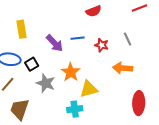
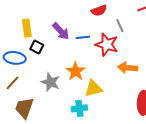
gray line: (128, 39) -> (120, 26), moved
purple arrow: (55, 43) -> (61, 31), moved
red star: (102, 45) -> (107, 45), size x1.6
black square: (32, 64) -> (37, 47), moved, turned -32

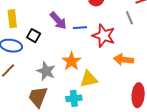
gray line: (120, 26) -> (129, 18), moved
yellow rectangle: (27, 28) -> (12, 19), moved
brown trapezoid: (24, 108) -> (38, 97), moved

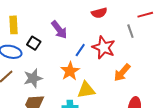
blue line: (80, 28) -> (80, 50), moved, turned -56
orange arrow: (124, 60) -> (122, 73), turned -60
gray star: (46, 71) -> (33, 78), moved, turned 30

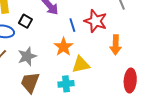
blue line: (80, 50) -> (72, 25), turned -48
orange arrow: (122, 73) -> (116, 45), turned -36

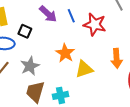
blue line: (72, 25) -> (71, 16), moved
orange arrow: (116, 45) -> (117, 58), moved
cyan cross: (66, 84) -> (60, 95), moved

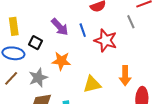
orange star: (65, 53) -> (61, 61), moved, turned -30

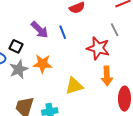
gray line: (131, 22) -> (115, 30), moved
red star: (106, 40) -> (98, 48), moved
gray star: (38, 78) -> (19, 69), moved

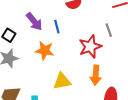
red star: (98, 48) -> (90, 47), turned 30
orange star: (43, 64) -> (45, 51), moved

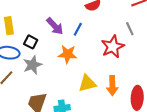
blue line: (57, 27) -> (78, 29), turned 48
orange arrow: (96, 75) -> (112, 86), moved

